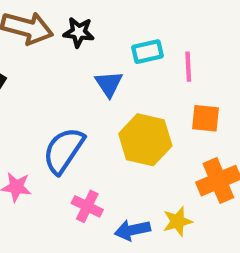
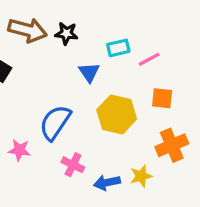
pink line: (188, 67) -> (149, 59), turned 65

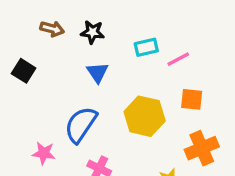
brown arrow: (28, 30) -> (52, 29), size x0.6
blue triangle: (89, 72) -> (98, 73), moved

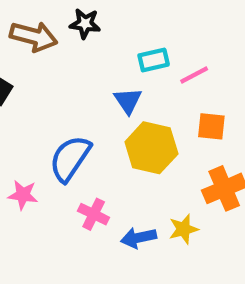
brown arrow: (52, 29) -> (34, 36), size x1.5
black star: (92, 32) -> (85, 24), moved
blue triangle: (98, 73) -> (128, 101), moved

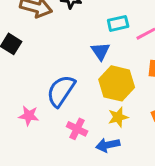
yellow star: (184, 229) -> (118, 117), moved

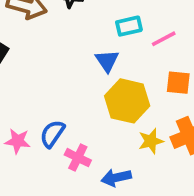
blue semicircle: (61, 91) -> (52, 134), moved, size x0.7
yellow star: (118, 117) -> (151, 141), moved

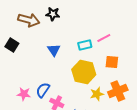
cyan rectangle: (129, 26) -> (85, 45), moved
blue triangle: (107, 61) -> (54, 50), moved

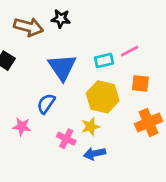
blue triangle: (54, 50) -> (62, 67), size x1.6
blue semicircle: (43, 90) -> (46, 104), moved
yellow star: (97, 94) -> (90, 127), moved

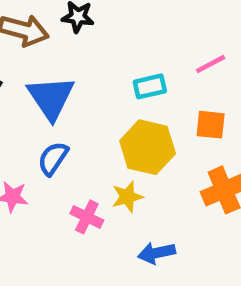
pink line: (130, 51) -> (211, 64), moved
blue triangle: (62, 67) -> (51, 98), moved
blue arrow: (95, 154) -> (157, 253), moved

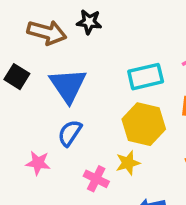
cyan rectangle: (150, 86) -> (146, 77), size x1.4

